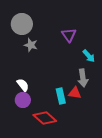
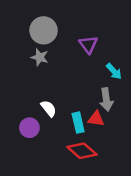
gray circle: (22, 24) -> (44, 30), moved
white semicircle: (23, 85) -> (49, 108), moved
red diamond: (45, 118) -> (82, 151), moved

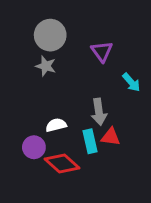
gray arrow: (106, 100) -> (99, 112), moved
white semicircle: (49, 108) -> (56, 125), turned -66
red diamond: (82, 151) -> (62, 163), moved

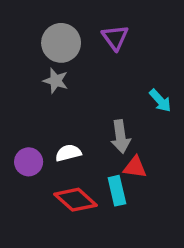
purple triangle: (102, 51) -> (115, 37), moved
cyan rectangle: (90, 141) -> (117, 191), moved
purple circle: (34, 147) -> (29, 162), moved

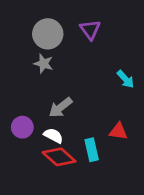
gray arrow: (121, 137) -> (60, 107), moved, turned 60
white semicircle: (68, 153) -> (53, 136), moved, turned 42
red triangle: (135, 167) -> (118, 131), moved

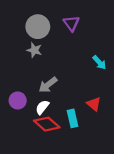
red triangle: (118, 131) -> (94, 104), turned 32
white semicircle: (53, 136) -> (42, 107), turned -80

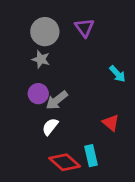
purple circle: (18, 101) -> (38, 94), moved
cyan rectangle: (72, 118) -> (91, 156), moved
red diamond: (47, 124) -> (65, 162), moved

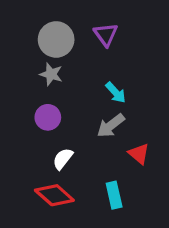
cyan arrow: (117, 74) -> (116, 92), moved
gray arrow: (57, 100) -> (111, 126), moved
red diamond: (65, 162) -> (54, 195), moved

